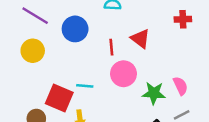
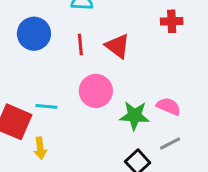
red line: (111, 47) -> (80, 45), moved
pink semicircle: (180, 86) -> (169, 106), turned -42

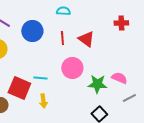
gray line: (170, 144) -> (129, 98), moved
yellow arrow: (40, 148) -> (43, 101), moved

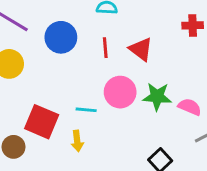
cyan line: (40, 78) -> (86, 110), moved
green star: (97, 84) -> (157, 97), moved

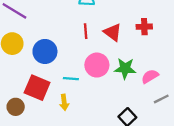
red cross: (193, 25) -> (144, 27), moved
blue circle: (61, 37) -> (45, 51), moved
pink semicircle: (190, 107) -> (150, 76), turned -54

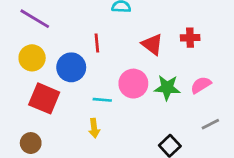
red line: (86, 31) -> (97, 43), moved
pink semicircle: (150, 76) -> (201, 85), moved
red square: (37, 88) -> (44, 98), moved
brown circle: (16, 107) -> (31, 143), moved

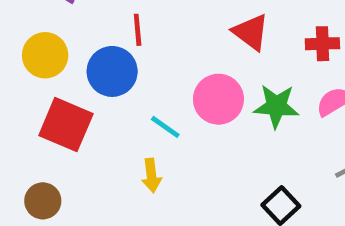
red cross: (190, 38) -> (322, 44), moved
red line: (97, 43) -> (138, 30), moved
cyan line: (102, 100) -> (165, 127), turned 30

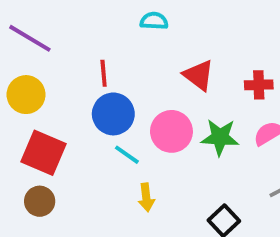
blue circle: (112, 71) -> (113, 114), moved
yellow arrow: (151, 175) -> (146, 197), moved
brown circle: (43, 201) -> (40, 201), moved

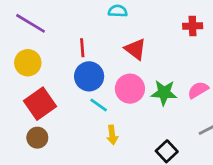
red triangle: (199, 75) -> (135, 49), moved
red cross: (259, 85) -> (193, 26), moved
red square: (43, 153) -> (40, 104), turned 32

